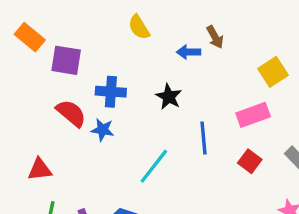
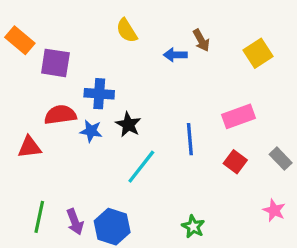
yellow square: (273, 72) -> (258, 53), moved
black star: (169, 97) -> (128, 125), moved
red semicircle: (71, 113) -> (60, 115), turned -48
red triangle: (40, 169) -> (30, 147), moved

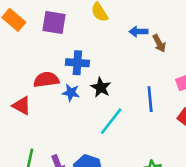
brown arrow: (201, 40) -> (159, 43), moved
purple square: (55, 63) -> (54, 23), moved
red triangle: (30, 147) -> (22, 106), turned 36

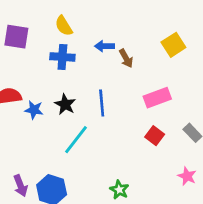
blue cross: (77, 63) -> (62, 57), moved
blue line: (150, 99) -> (102, 103), moved

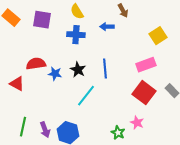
yellow square: (173, 45) -> (158, 36), moved
brown arrow: (126, 58) -> (123, 11), moved
red square: (155, 136) -> (144, 93), size x1.6
pink star: (187, 176) -> (137, 123), moved

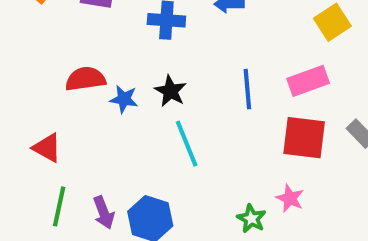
blue line: (105, 69) -> (247, 89), moved
red triangle: (17, 84) -> (47, 148), moved
red square: (144, 93) -> (304, 138), turned -30
cyan line: (86, 96) -> (187, 144), turned -60

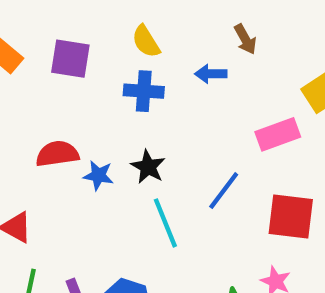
pink rectangle: (308, 81) -> (278, 134), moved
blue line: (247, 89) -> (224, 191), moved, turned 42

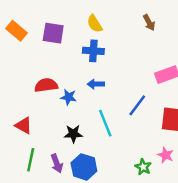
blue arrow: (211, 74) -> (96, 84), moved
black star: (148, 167) -> (73, 134), moved, turned -30

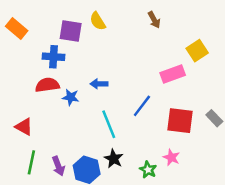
purple square: (53, 33) -> (71, 31), moved
blue cross: (93, 51) -> (53, 57), moved
black star: (73, 134) -> (114, 159), moved, turned 30

